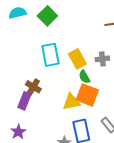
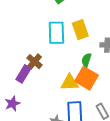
yellow rectangle: (77, 59) -> (80, 30), moved
green semicircle: (84, 77) -> (86, 60), turned 40

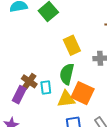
cyan rectangle: (56, 33) -> (46, 88), moved, size x0.6
green semicircle: (86, 60) -> (67, 74), moved, size x1.5

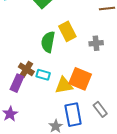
green semicircle: (67, 74) -> (48, 42), moved
cyan rectangle: (46, 88) -> (43, 75), turned -64

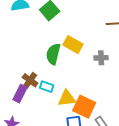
yellow rectangle: (67, 31) -> (73, 45), turned -36
orange square: (80, 79) -> (84, 107), moved

